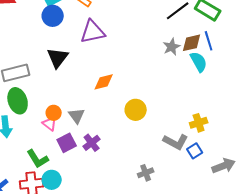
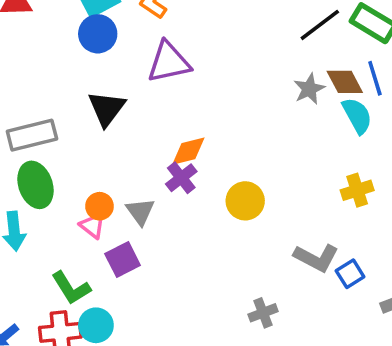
brown diamond: (192, 43) -> (345, 82), turned 75
yellow cross: (199, 123) -> (357, 190), moved
purple cross: (92, 143) -> (181, 178), moved

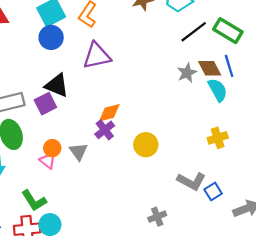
black triangle: (107, 108) -> (57, 85), turned -45
purple square: (123, 260) -> (45, 104), moved

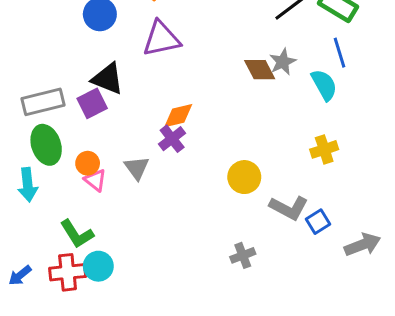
brown diamond: (210, 68) -> (260, 70), moved
yellow circle: (146, 145) -> (244, 177), moved
orange circle: (52, 148) -> (88, 163), moved

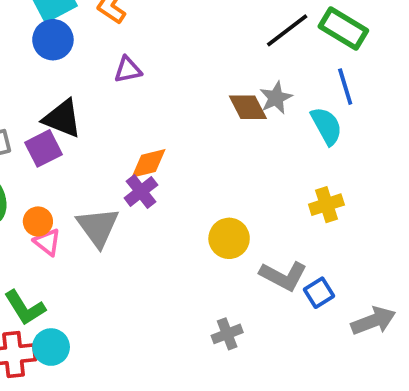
purple triangle: (161, 39) -> (128, 70), size x0.6
gray triangle: (137, 168) -> (98, 227), size x1.4

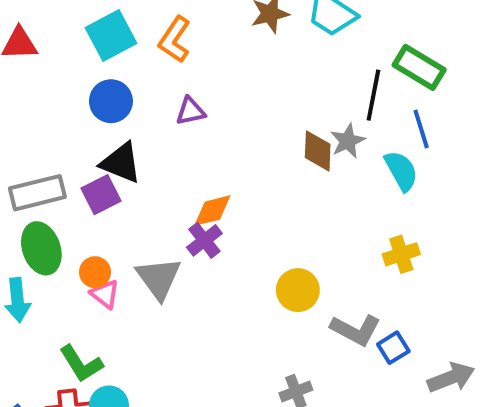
black line: (287, 30) -> (373, 95), moved, turned -42
blue circle: (53, 40) -> (111, 101), moved
brown diamond: (248, 107) -> (318, 151), turned 30

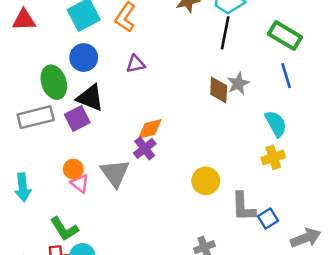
black line: (373, 95) -> (225, 33), moved
cyan semicircle: (401, 171) -> (276, 124), moved
green ellipse: (41, 248) -> (54, 82), moved
gray L-shape: (356, 330) -> (243, 207), turned 60

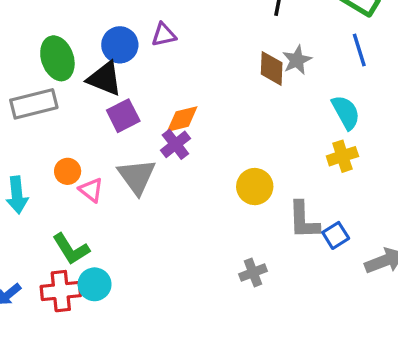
blue circle: (84, 58) -> (120, 45), moved
purple square: (77, 119) -> (123, 116), moved
orange circle: (73, 169) -> (68, 171), moved

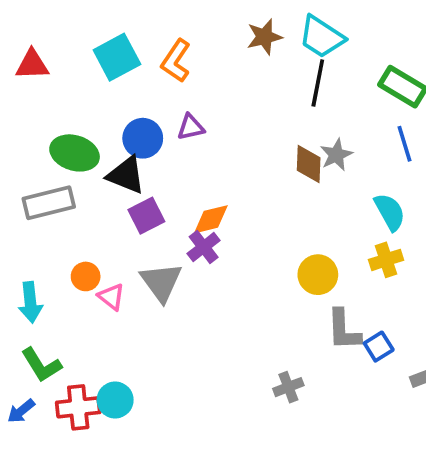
green ellipse: (57, 58) -> (75, 153), turned -54
yellow circle: (255, 187) -> (318, 275), moved
green L-shape: (71, 249) -> (41, 365), moved

